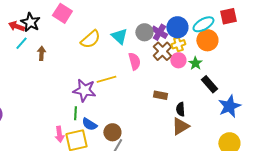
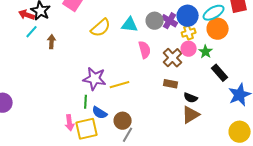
cyan triangle: (119, 36) -> (130, 25), turned -36
brown cross: (162, 51) -> (173, 58), moved
yellow line: (106, 79) -> (120, 85), moved
black semicircle: (180, 109) -> (191, 98), turned -64

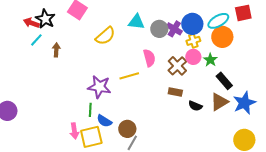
cyan triangle: (130, 25) -> (136, 22), moved
yellow line: (120, 85) -> (129, 76), moved
brown triangle: (191, 115) -> (219, 102), moved

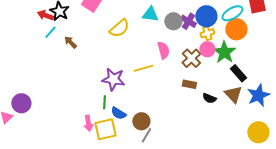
brown arrow: (56, 50) -> (70, 42), turned -48
green star: (210, 60) -> (224, 52), size x1.6
brown triangle: (219, 102) -> (233, 94), turned -42

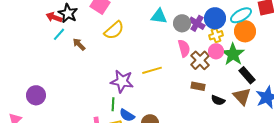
yellow semicircle: (119, 28) -> (114, 30), moved
pink semicircle: (163, 50) -> (184, 48), moved
purple circle: (21, 103) -> (36, 95), moved

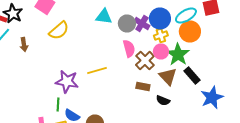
brown arrow: (79, 44) -> (24, 44), turned -144
brown triangle: (242, 96) -> (168, 76), moved

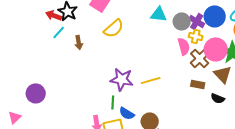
yellow cross: (161, 36) -> (196, 36), moved, turned 32
pink circle: (161, 52) -> (216, 49), size x1.5
yellow line: (97, 70) -> (151, 80), moved

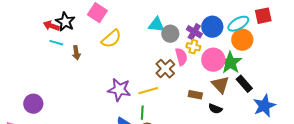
gray circle: (182, 21) -> (170, 34), moved
cyan line: (59, 32) -> (56, 43), turned 64
brown cross: (200, 58) -> (165, 69), moved
green line: (113, 102) -> (142, 113), moved

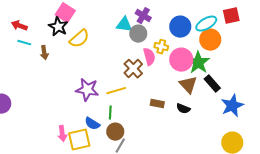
black star: (65, 22) -> (58, 27), moved
purple cross: (194, 32) -> (143, 16), moved
brown rectangle: (195, 95) -> (157, 104), moved

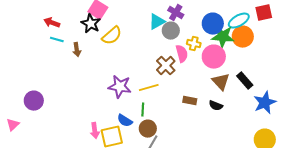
cyan triangle: (124, 25) -> (157, 22), turned -36
green star: (198, 63) -> (223, 37), moved, turned -30

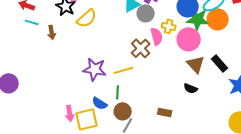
brown rectangle: (190, 101) -> (165, 112), moved

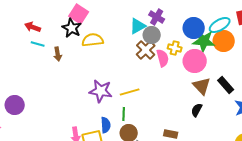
yellow semicircle: (87, 18) -> (93, 40), turned -145
brown cross: (141, 48) -> (146, 50), moved
black semicircle: (191, 88) -> (197, 110), turned 96
blue semicircle: (100, 103) -> (106, 125), turned -126

